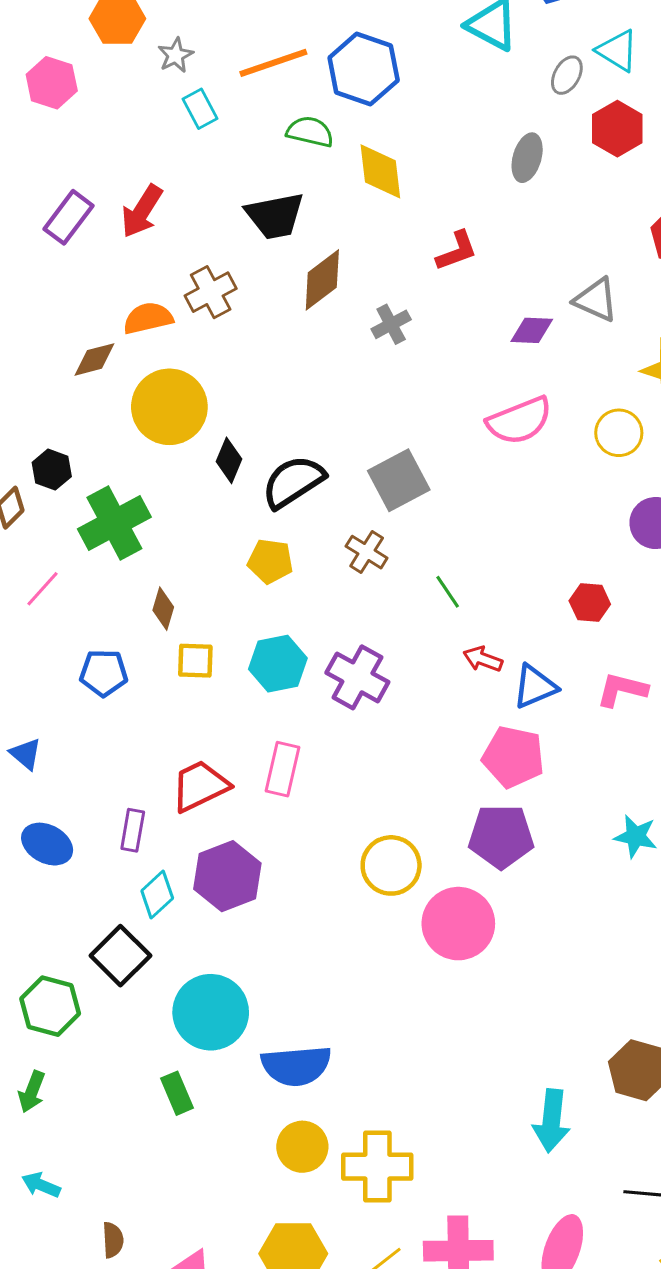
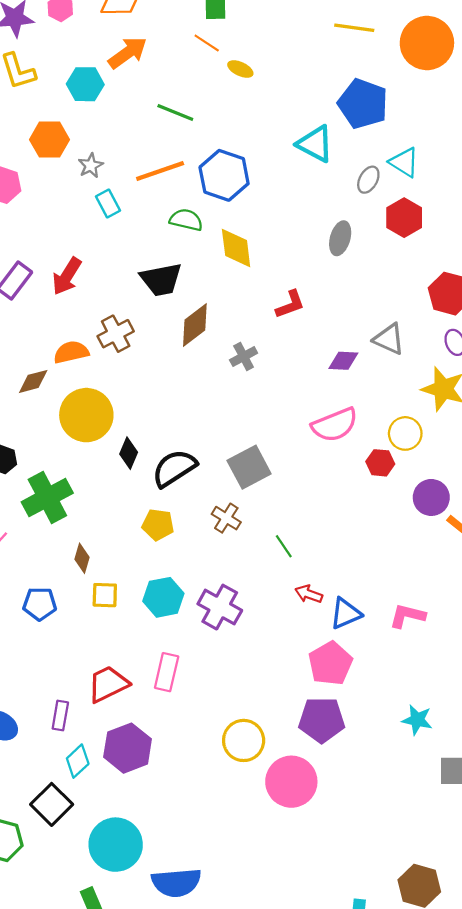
red hexagon: (590, 603) -> (380, 463), moved
pink pentagon: (513, 757) -> (330, 663), turned 30

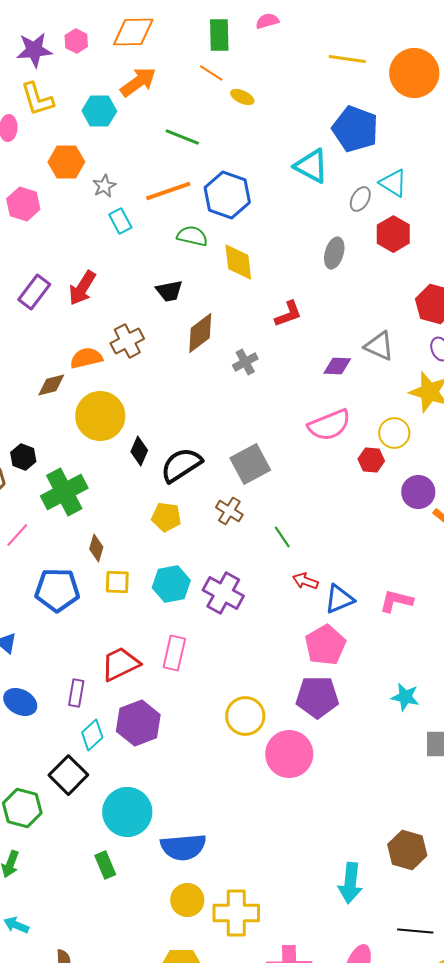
black trapezoid: (161, 279) -> (169, 291), size x0.7
blue pentagon: (40, 604) -> (57, 590), size x1.4

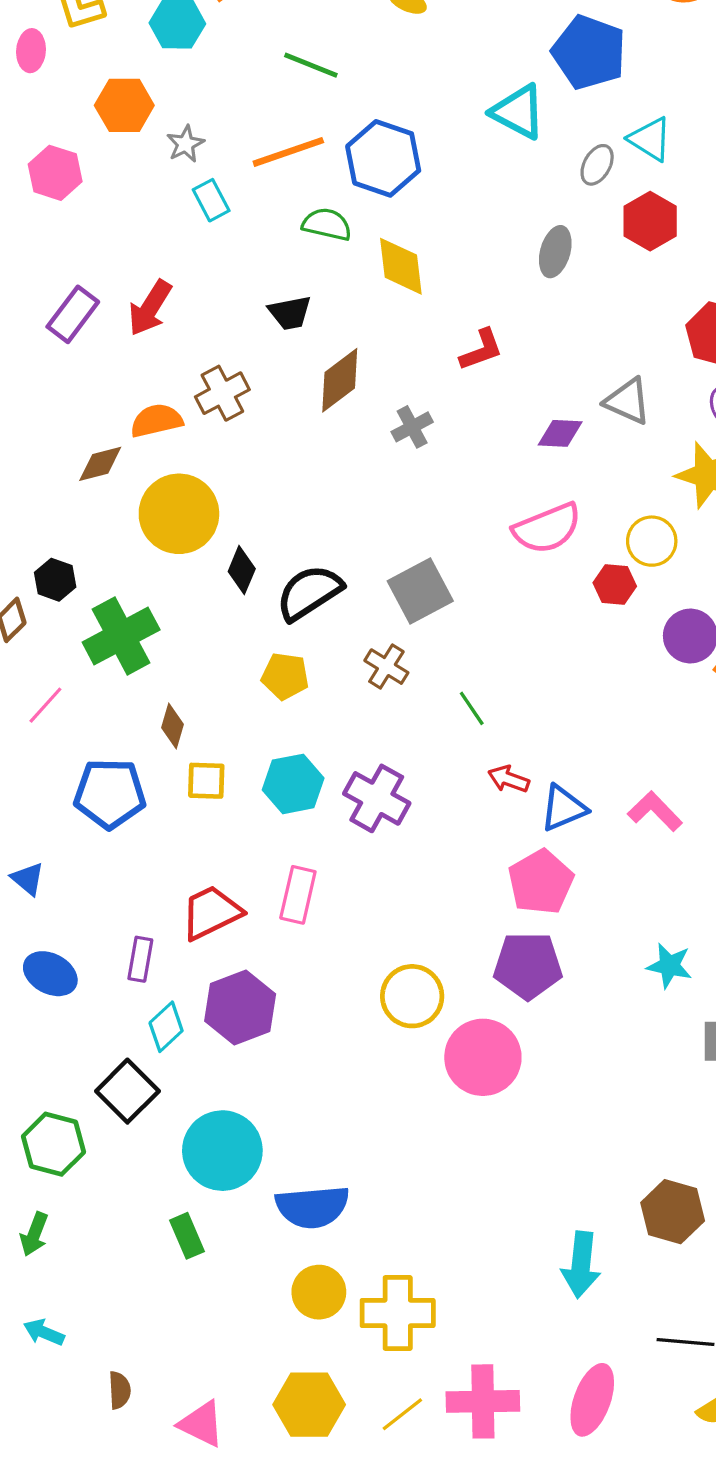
pink L-shape: (396, 601) -> (655, 811), turned 32

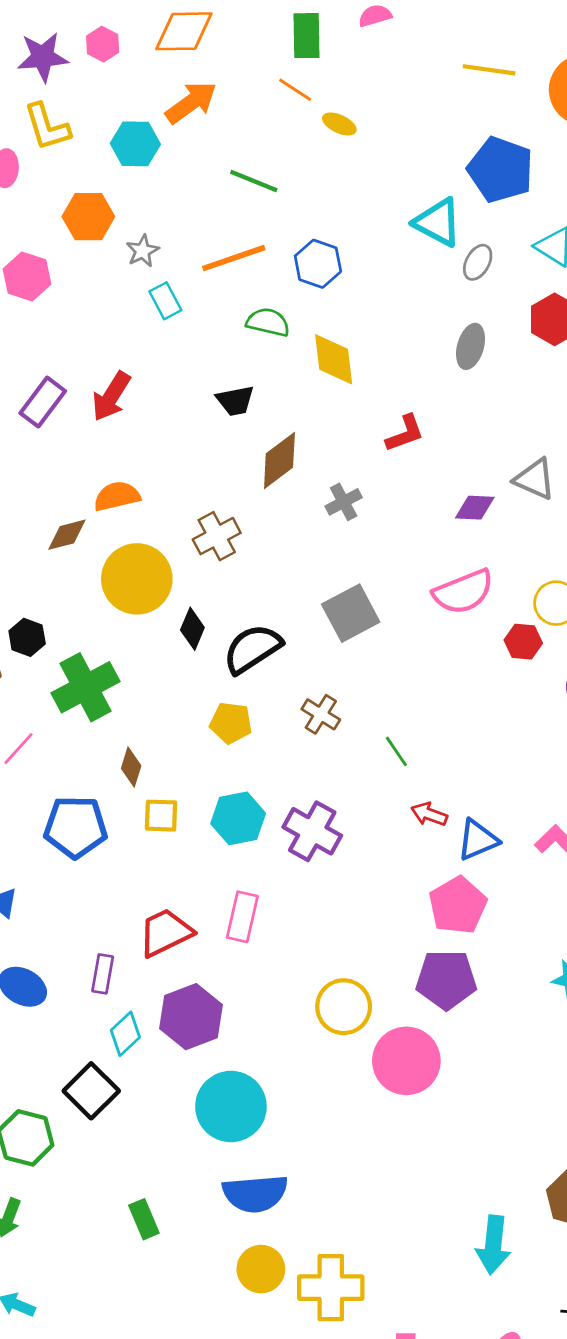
blue hexagon: (383, 158) -> (318, 264), size x0.7
gray ellipse: (597, 165) -> (478, 262), moved
brown cross: (222, 393) -> (217, 536), moved
gray square: (420, 591) -> (351, 613), moved
cyan circle: (222, 1151) -> (231, 1106), moved

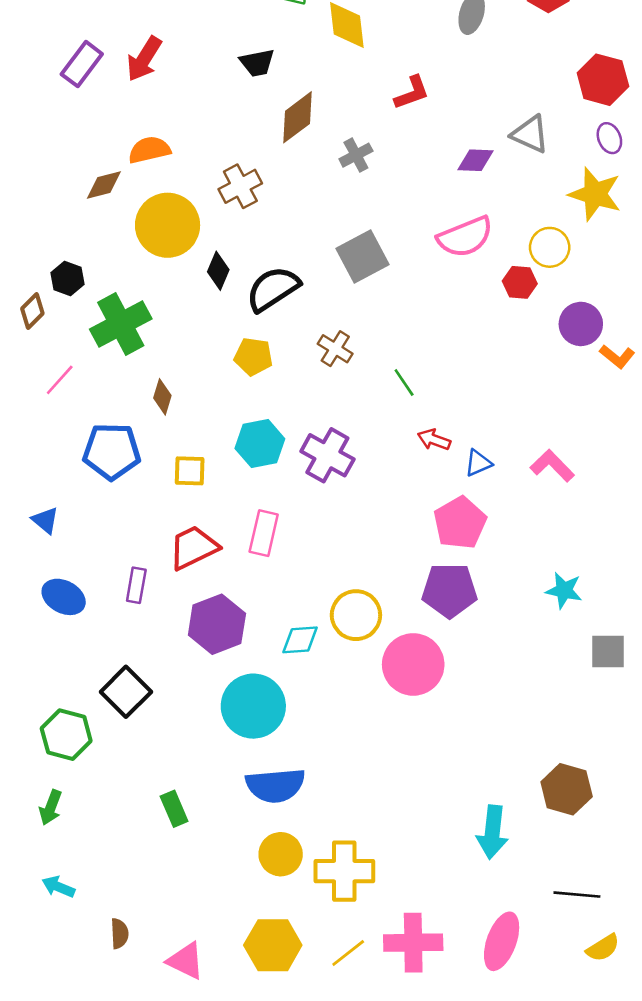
yellow square: (161, 816) -> (190, 471), moved
blue triangle: (478, 840) -> (478, 463), size x0.7
cyan diamond: (125, 1034) -> (300, 640), moved, turned 39

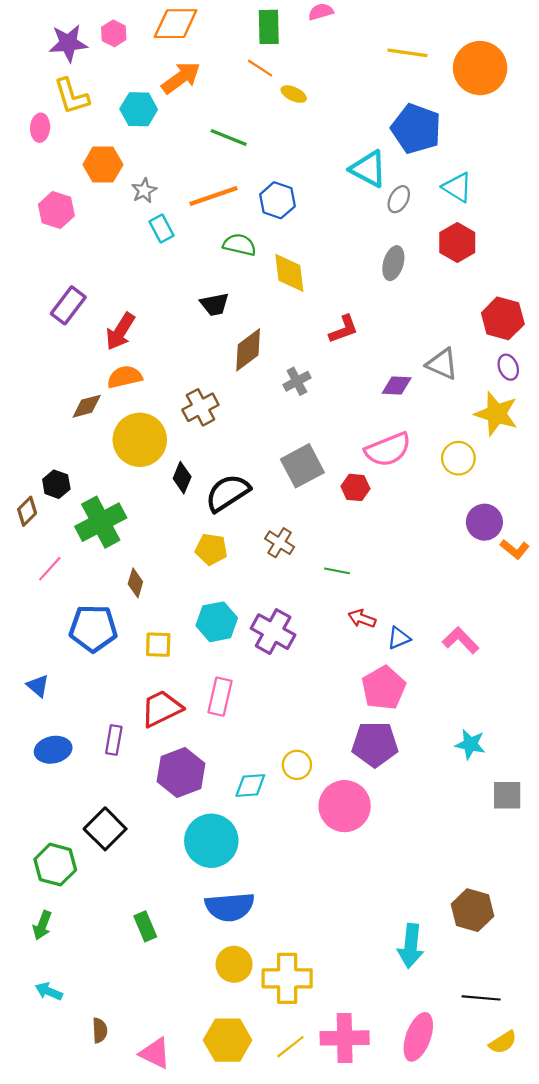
red arrow: (144, 59) -> (120, 331), moved
red hexagon: (520, 282) -> (355, 487), moved
green line: (404, 382) -> (337, 571), turned -45
blue ellipse: (64, 597) -> (53, 750), turned -40
yellow circle: (356, 615) -> (297, 765), size x0.7

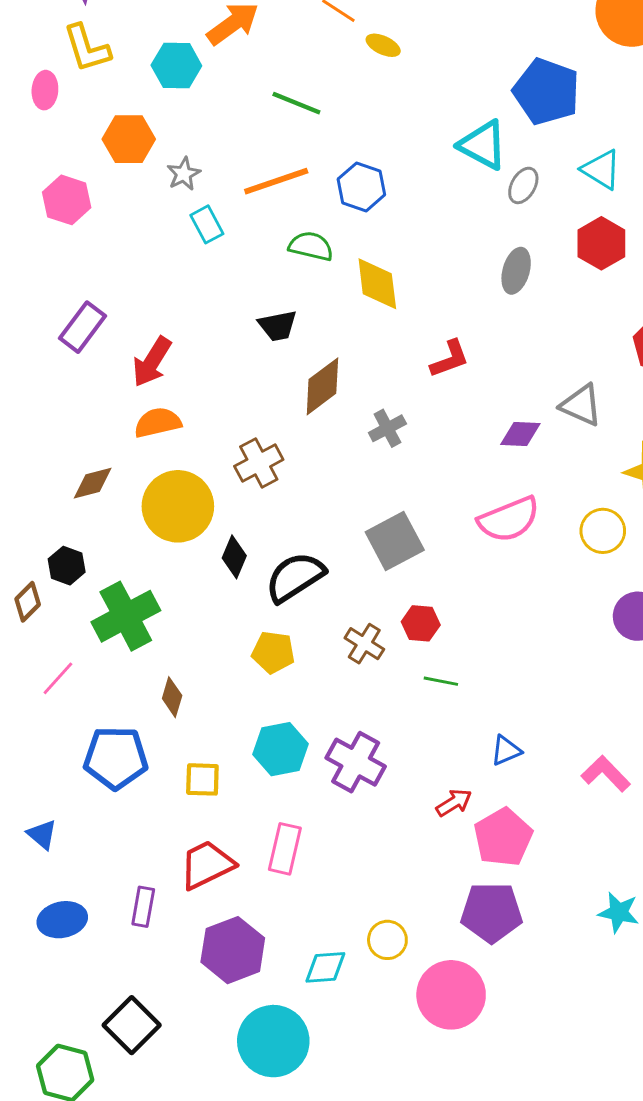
brown diamond: (87, 406) -> (93, 483), moved
red hexagon: (355, 487) -> (421, 623), moved
red arrow: (362, 619) -> (454, 803), moved, turned 128
blue triangle: (399, 638) -> (506, 751), moved

